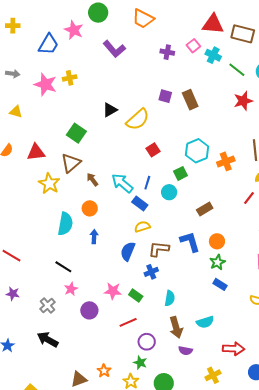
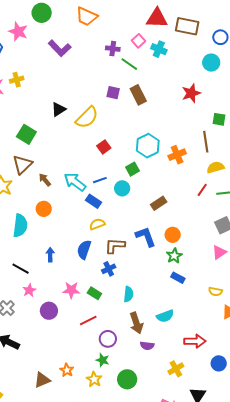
green line: (237, 70) -> (129, 64), moved
blue line: (147, 183) -> (100, 180), turned 56
blue arrow: (94, 237) -> (50, 255), moved

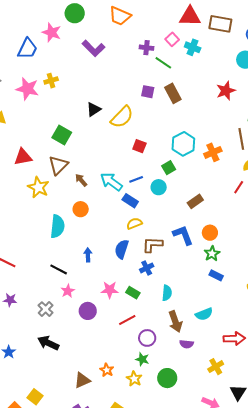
red square: (104, 147) -> (139, 146), turned -32

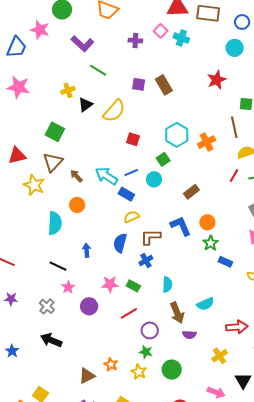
green line: (163, 63) -> (98, 70), moved
yellow cross: (51, 81) -> (68, 90), moved
blue rectangle: (216, 275) -> (225, 262), moved

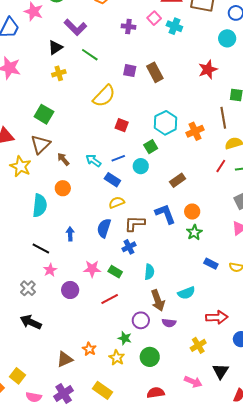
black triangle: (85, 105) -> (55, 47), moved
cyan arrow: (106, 176) -> (93, 161), size x0.7
blue rectangle: (225, 262) -> (211, 264), moved
purple circle: (150, 330) -> (141, 320), moved

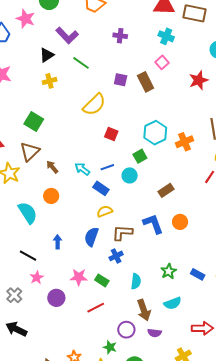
pink square: (154, 18) -> (162, 62), moved
cyan semicircle: (40, 205) -> (28, 213), turned -40
green star: (194, 232) -> (169, 271), moved

